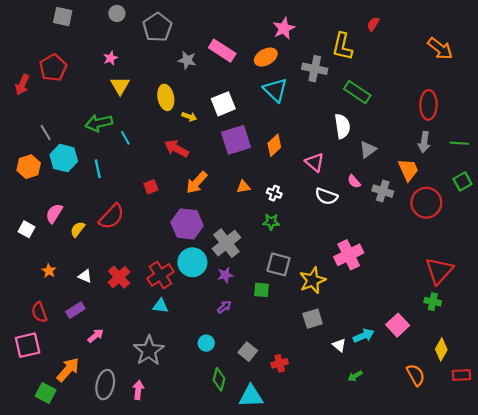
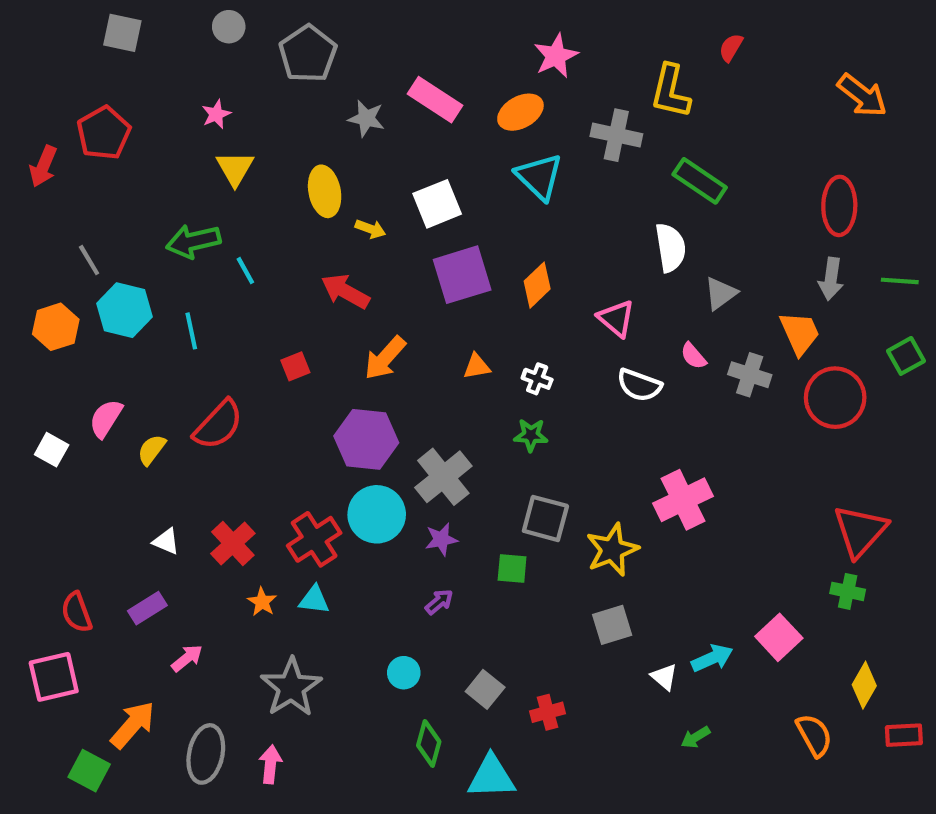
orange star: (49, 271) -> (262, 602), moved

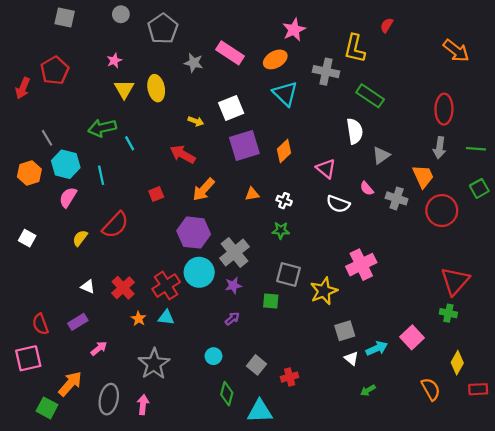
yellow ellipse: (325, 191) -> (156, 88), moved
pink semicircle: (106, 418) -> (68, 197), moved
gray square: (612, 625) -> (345, 331), moved

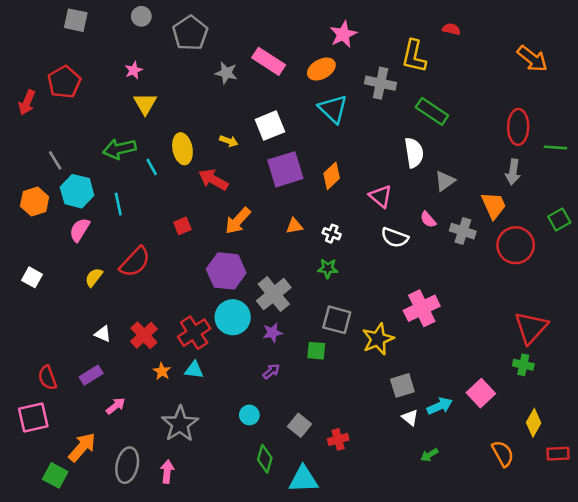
red semicircle: (387, 25) -> (451, 29), turned 72
yellow ellipse: (156, 88) -> (182, 149), moved
green line: (476, 149) -> (555, 147), moved

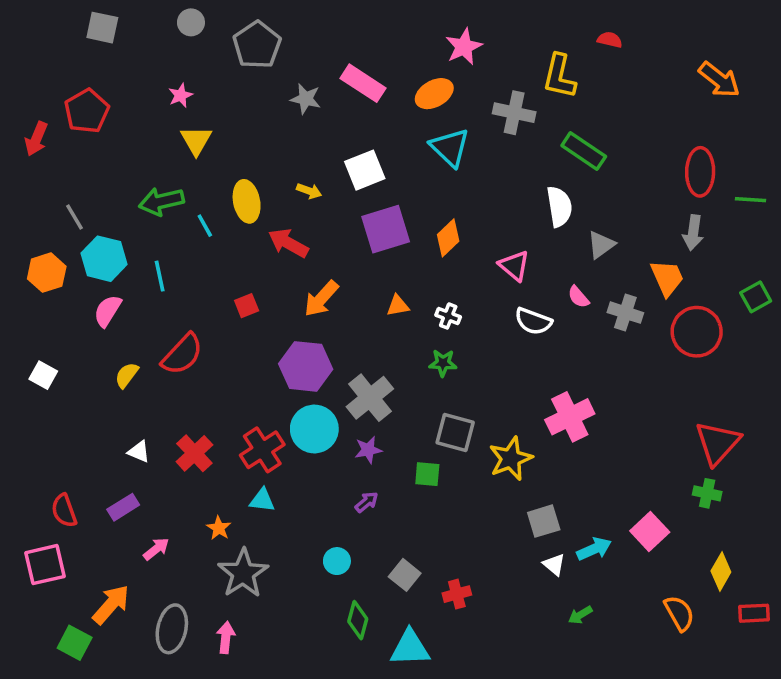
orange star: (162, 371) -> (219, 528), moved

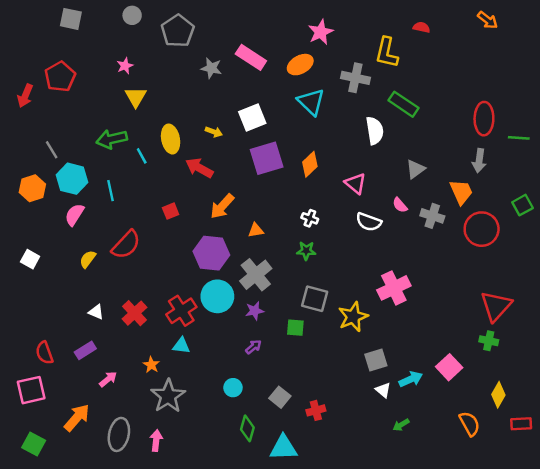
orange arrow: (719, 80) -> (488, 20), moved, size x0.7
white semicircle: (559, 207) -> (375, 131), moved
orange triangle: (398, 306) -> (256, 230), moved
green square: (75, 643) -> (34, 444), moved

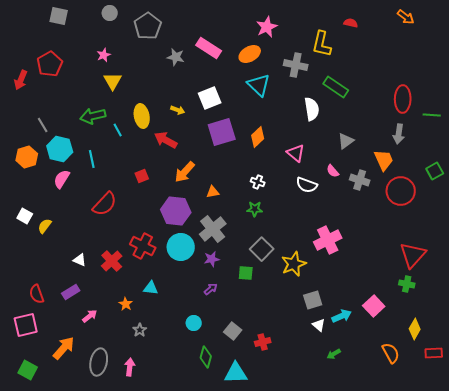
yellow semicircle: (88, 259) -> (45, 226), moved
gray square: (315, 299) -> (262, 249), turned 30
red cross: (181, 311) -> (143, 246), moved, turned -30
gray star: (168, 396) -> (140, 330), size x0.5

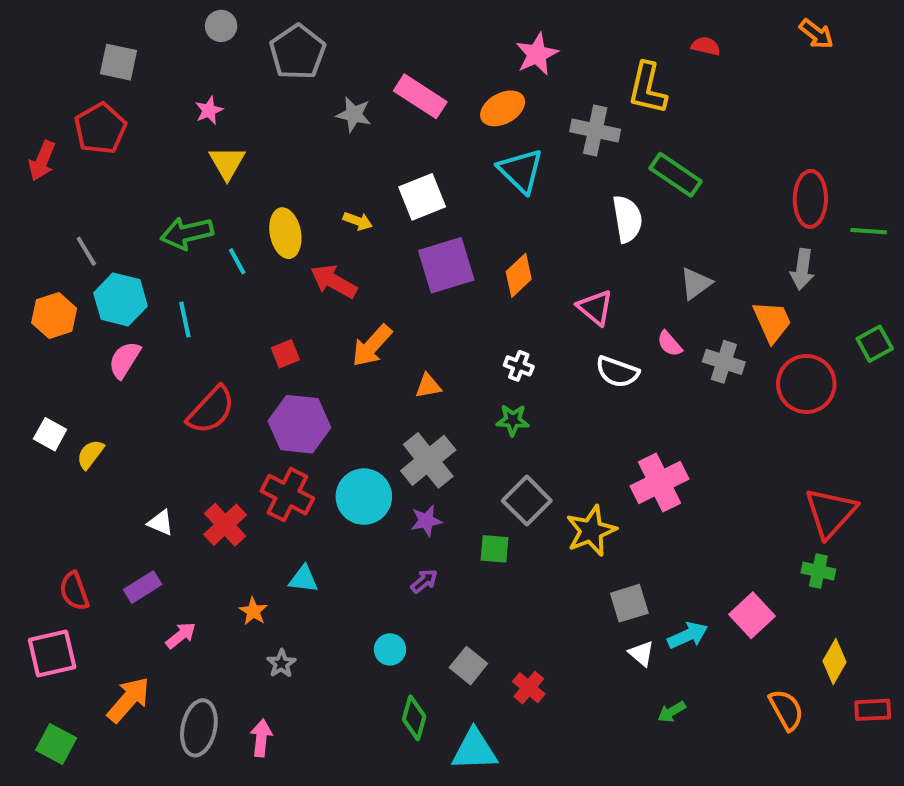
gray square: (59, 16) -> (118, 62), moved
purple hexagon: (176, 211) -> (299, 424), moved
red cross: (263, 342) -> (529, 688), turned -35

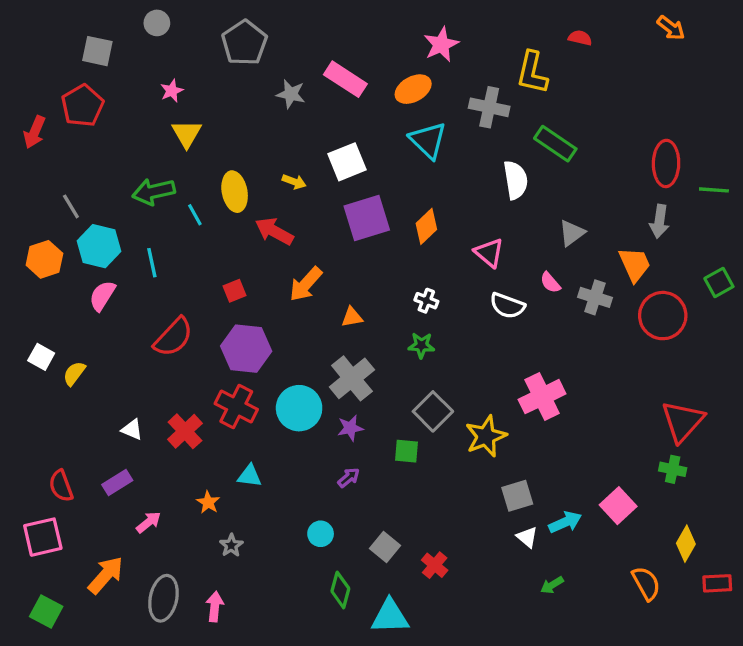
gray circle: (221, 26) -> (157, 23), moved

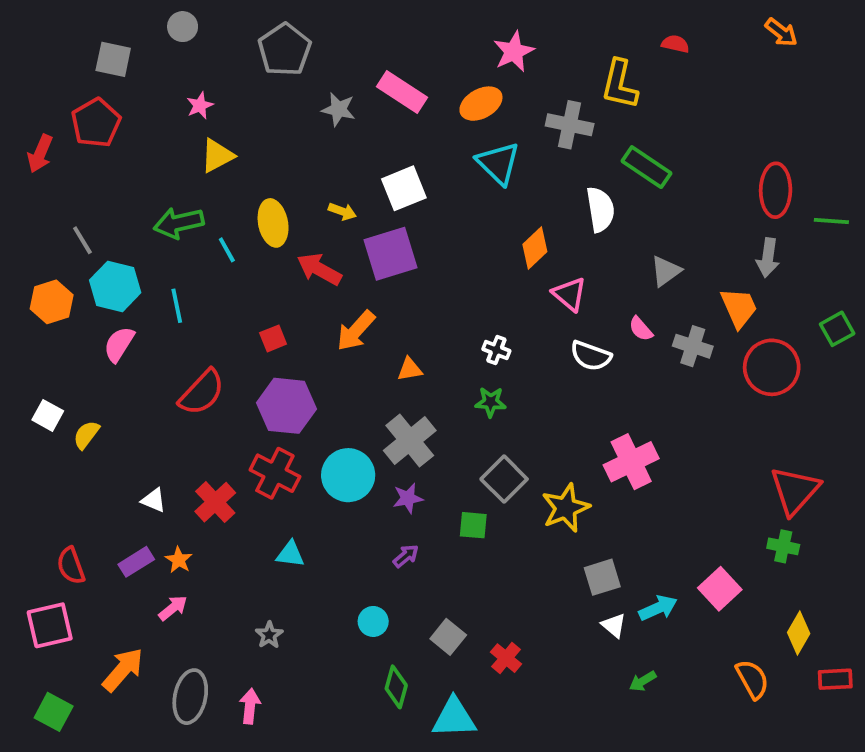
yellow triangle: (187, 134) -> (217, 156), turned 32
purple square: (367, 218) -> (390, 254), moved
orange diamond: (426, 226) -> (535, 248), moved
orange star: (208, 502) -> (179, 560), moved

